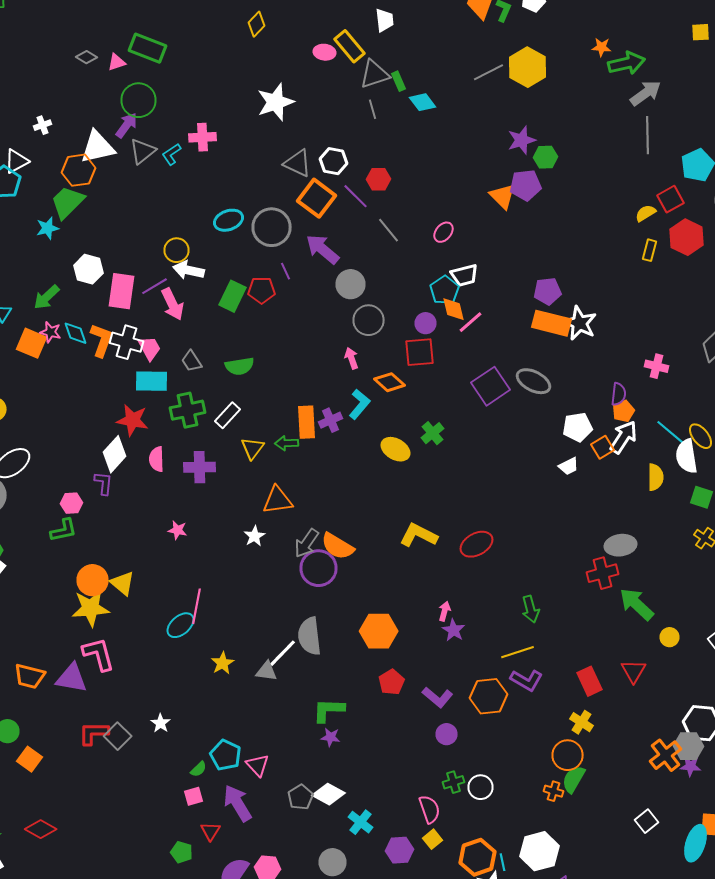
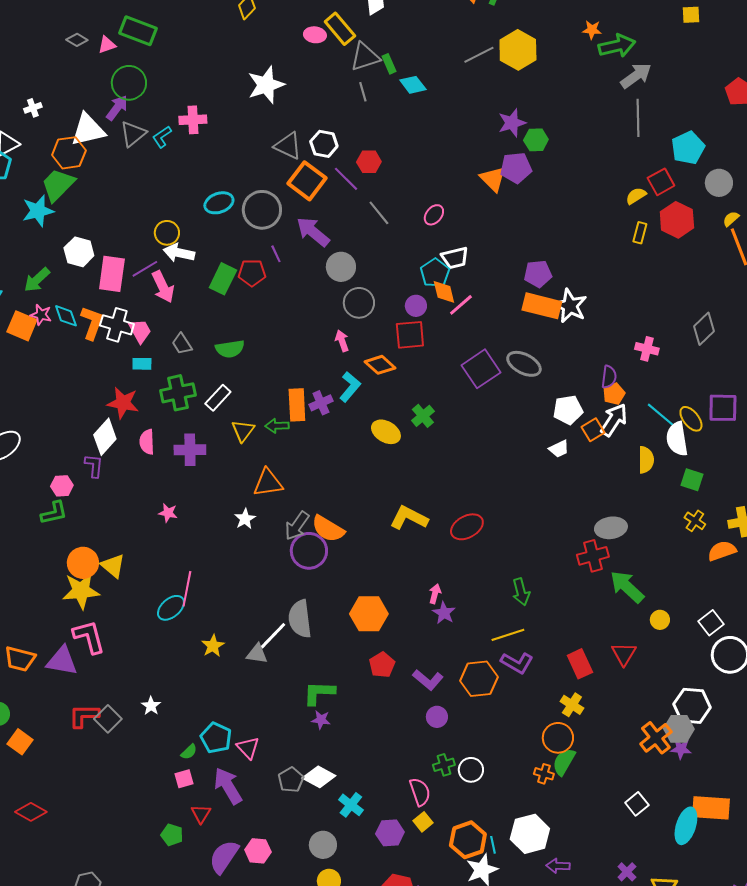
cyan star: (48, 228) -> (38, 211), size x1.4
cyan rectangle: (152, 381) -> (142, 364), size x0.6

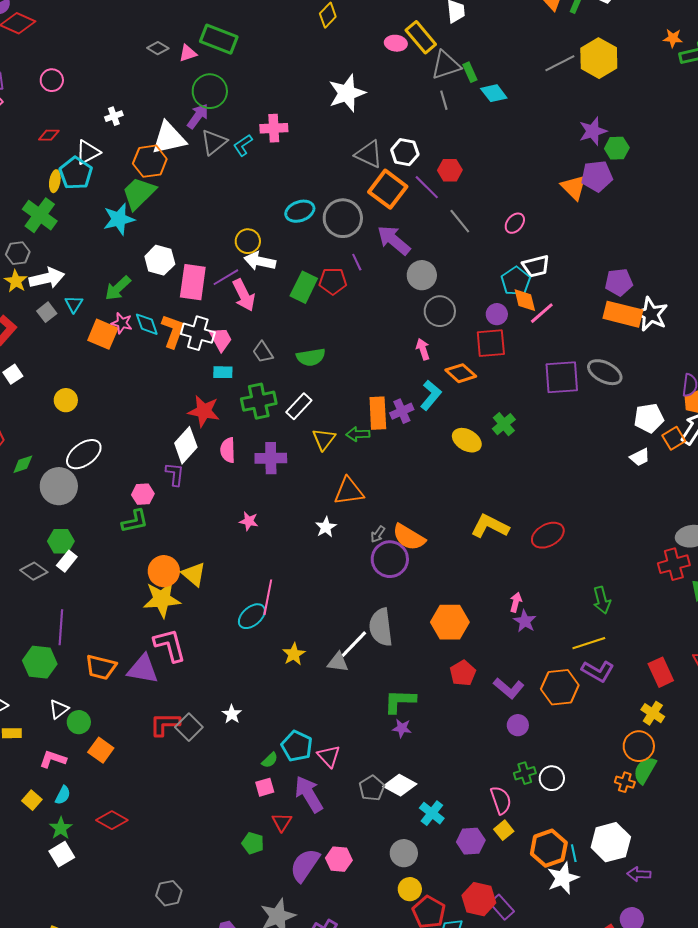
purple square: (481, 369) -> (562, 377), turned 30
gray arrow: (297, 526) -> (378, 534), size x0.6

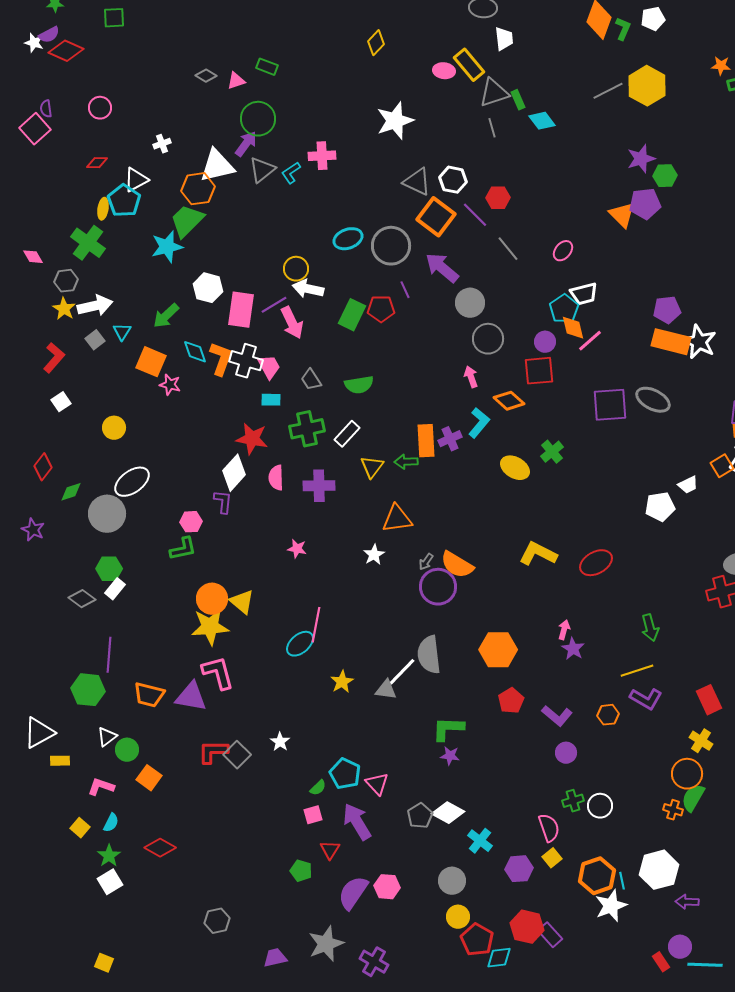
green rectangle: (219, 39) -> (267, 67), size x0.6
pink star: (122, 323) -> (170, 385), moved
white pentagon: (649, 418) -> (660, 507), moved
orange hexagon: (560, 687) -> (608, 715), size x0.6

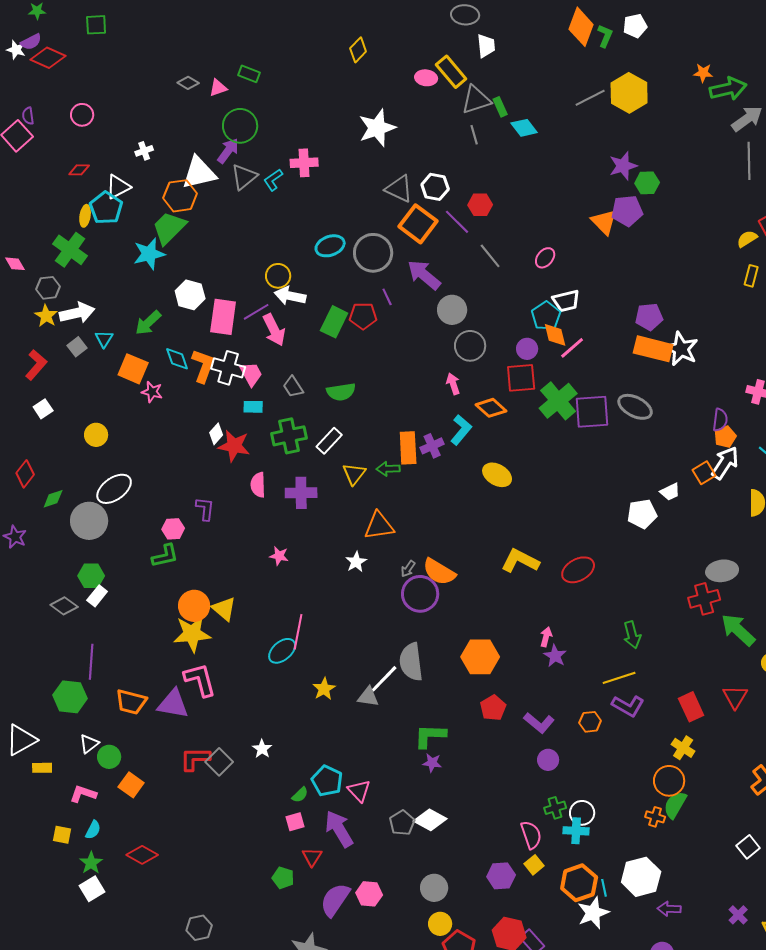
green cross: (552, 452) -> (558, 401), moved, size x1.6
white diamond: (234, 473) -> (216, 434), moved, size x0.6
yellow square: (80, 828) -> (62, 835), turned -30
cyan cross: (480, 841) -> (576, 831), moved, turned -35

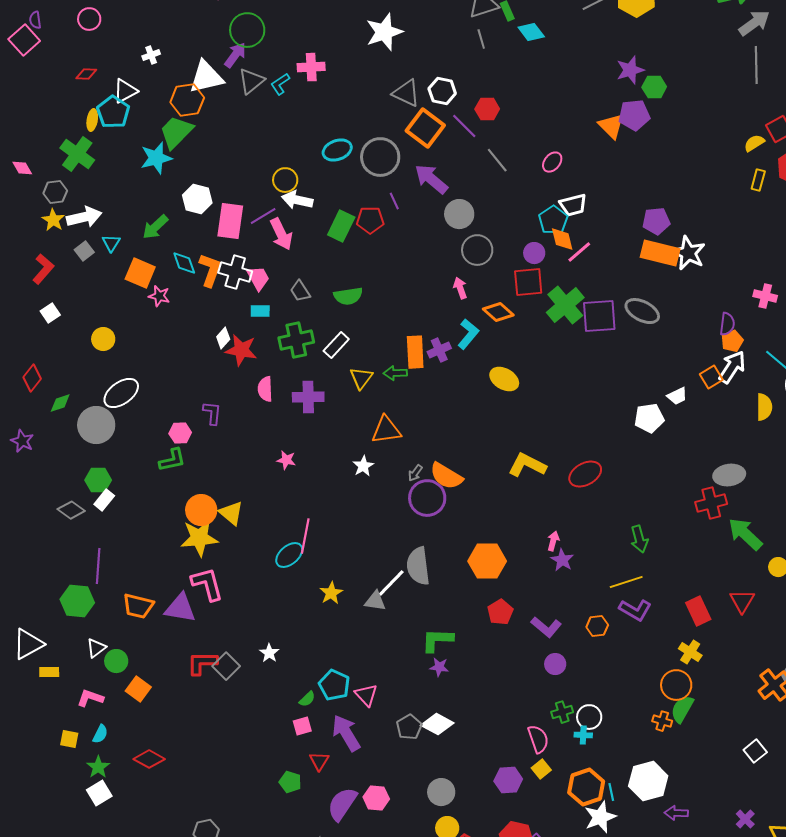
cyan cross: (576, 831) -> (583, 735), size x0.7

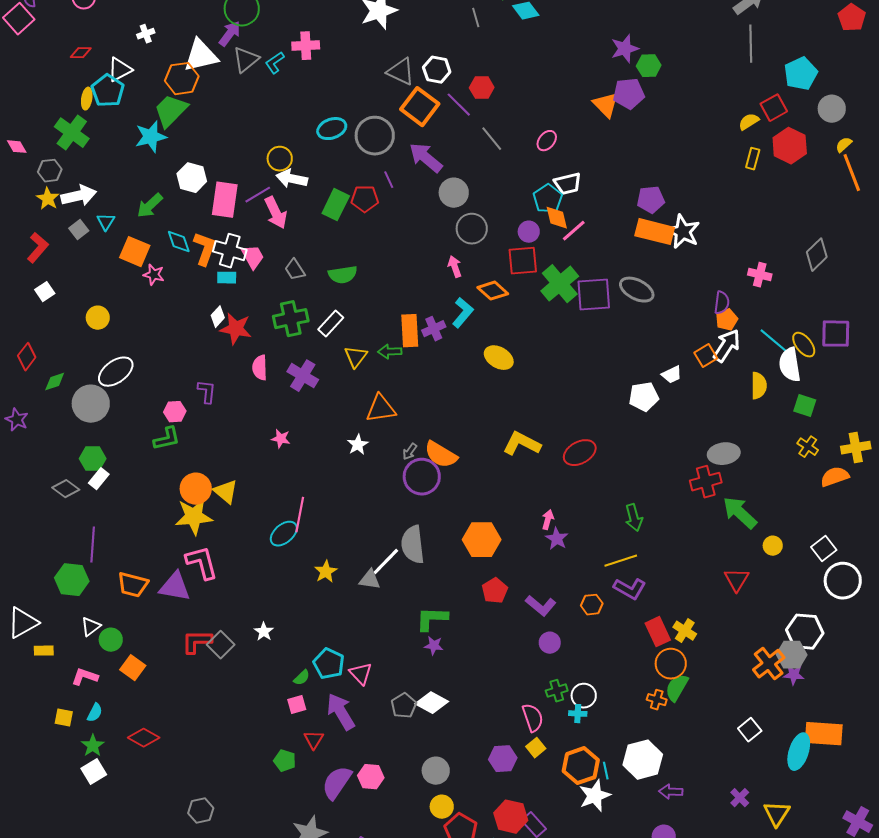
cyan rectangle: (260, 311) -> (227, 278), moved
purple cross: (308, 397) -> (303, 376), turned 32
red rectangle: (698, 611) -> (658, 632), moved

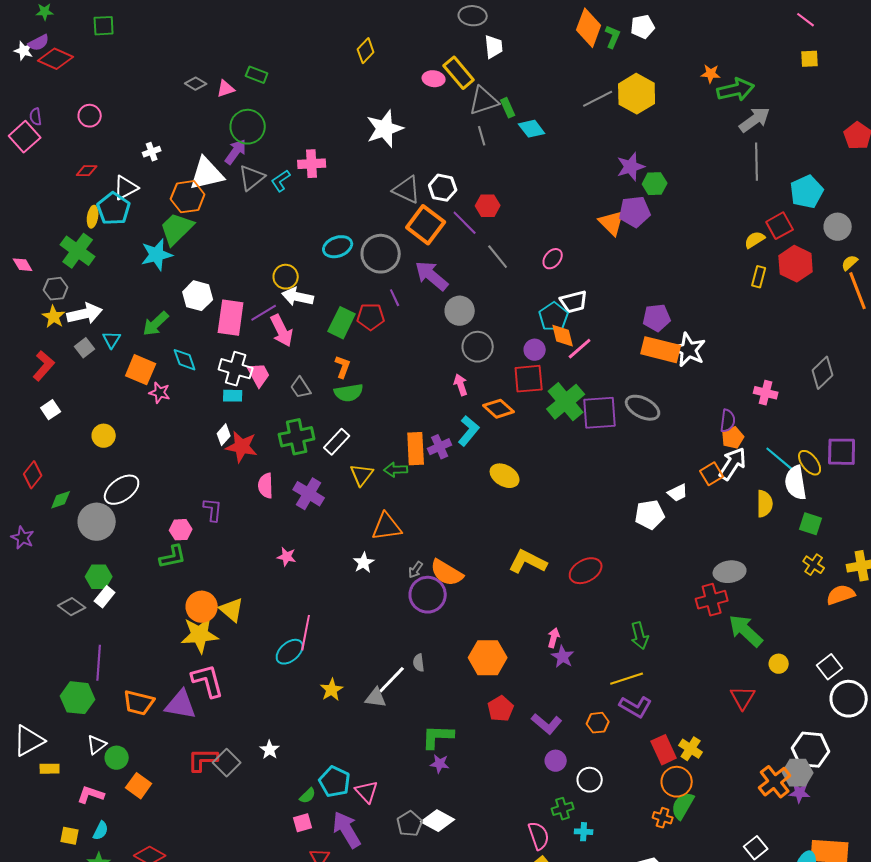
orange L-shape: (205, 249) -> (343, 367), moved, size x0.7
gray semicircle: (413, 545) -> (419, 663), size x0.5
white circle: (584, 696) -> (590, 780), moved

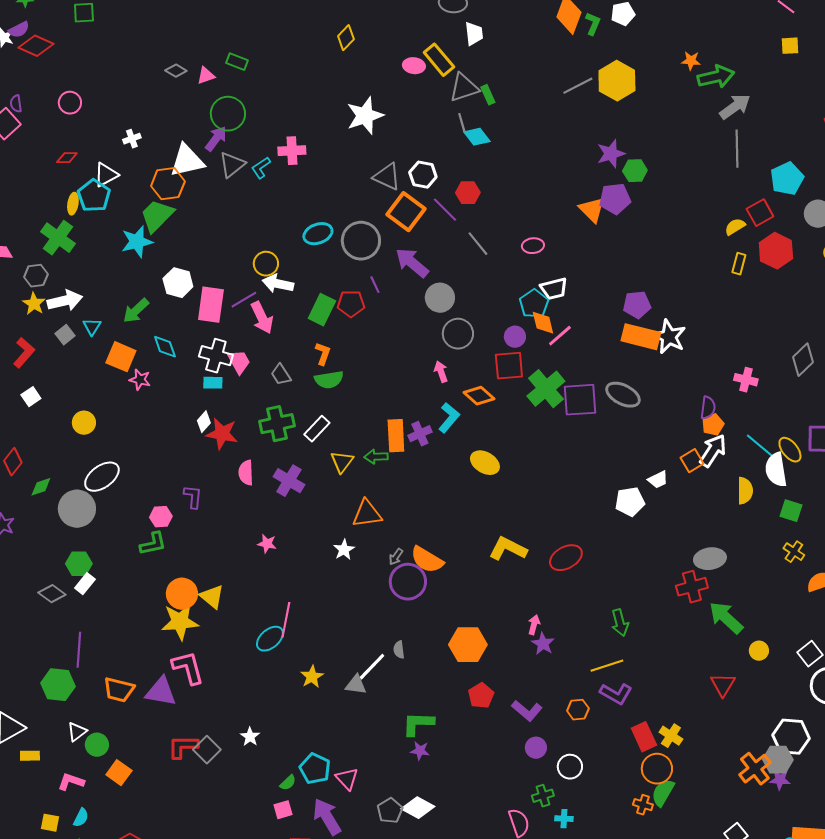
cyan diamond: (532, 129) -> (477, 137), moved
pink ellipse: (553, 259) -> (533, 246), turned 45

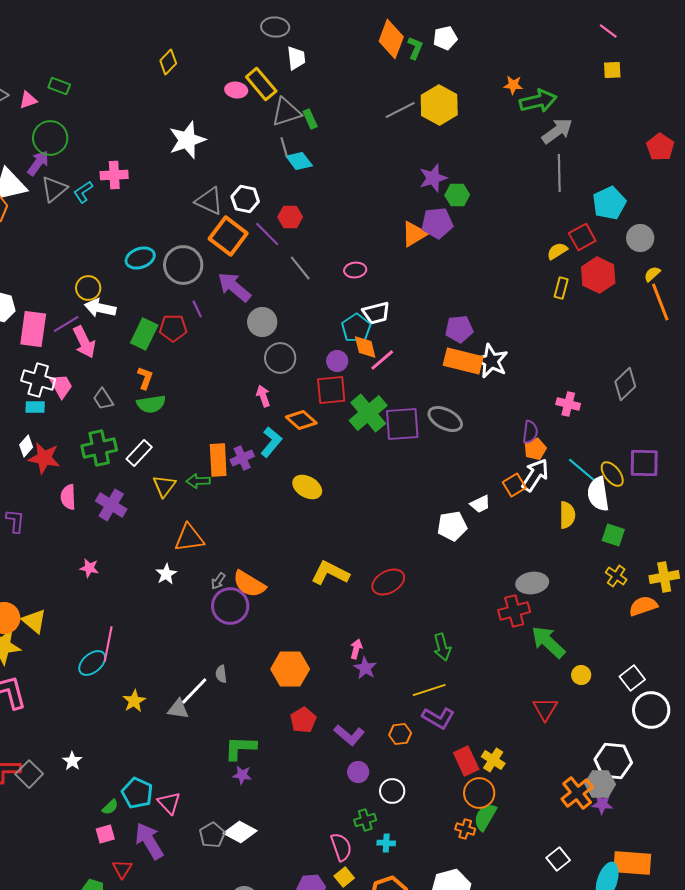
orange triangle: (592, 210) -> (414, 234), turned 44

